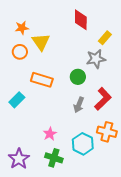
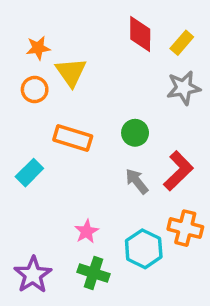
yellow rectangle: (105, 38) -> (182, 43), moved
gray star: (96, 59) -> (184, 88), moved
gray arrow: (79, 105) -> (137, 181), turned 119

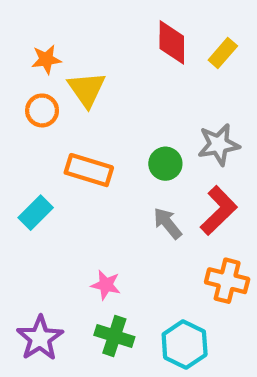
gray star: (184, 88) -> (219, 145), moved
pink star: (87, 231) -> (106, 285), turned -30
cyan hexagon: (144, 249) -> (185, 345), moved

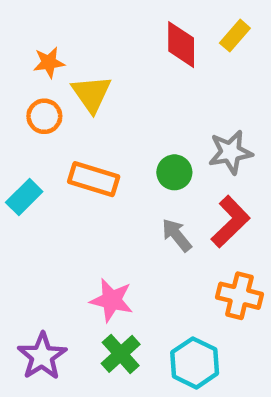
yellow rectangle: (223, 53) -> (235, 36), moved
cyan rectangle: (36, 213) -> (24, 197), moved
pink star: (106, 285) -> (112, 300), size x1.4
green cross: (114, 336) -> (121, 354), turned 30

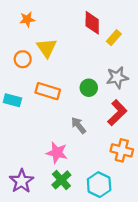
yellow rectangle: (235, 36) -> (114, 38), moved
orange star: (49, 62) -> (27, 19), moved
cyan rectangle: (24, 197) -> (12, 100), turned 60
gray arrow: (177, 235) -> (79, 125), moved

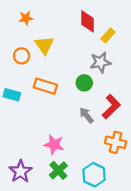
gray star: (117, 77) -> (100, 62), moved
gray arrow: (79, 125) -> (86, 115), moved

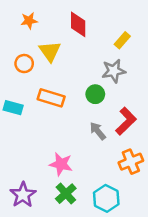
red diamond: (87, 21) -> (78, 24), moved
orange cross: (116, 142) -> (131, 162), turned -36

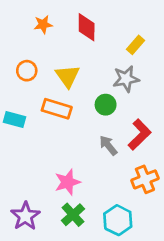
orange star: (29, 21) -> (43, 24), moved
yellow triangle: (50, 51) -> (68, 76), moved
pink star: (61, 164) -> (68, 182), turned -30

